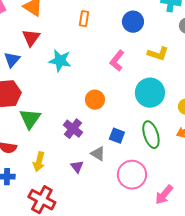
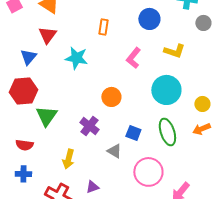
orange rectangle: (84, 19) -> (103, 27), moved
yellow arrow: (39, 162) -> (68, 159), moved
purple triangle: (77, 167) -> (92, 187), moved, turned 48

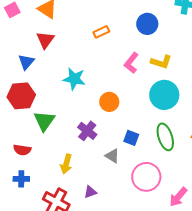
orange rectangle: (103, 27) -> (101, 32), turned 56
yellow L-shape: (174, 51) -> (161, 62), moved
cyan star: (76, 58) -> (74, 79), moved

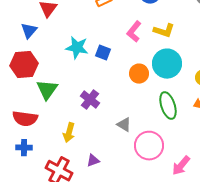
orange circle: (109, 102) -> (139, 74), moved
blue square: (131, 138) -> (103, 53), moved
red semicircle: (22, 150) -> (25, 119), size x1.4
gray triangle: (112, 156) -> (124, 125), moved

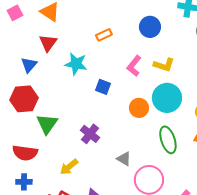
cyan star: (77, 48) -> (76, 64), moved
yellow arrow: (69, 133) -> (69, 167), turned 36

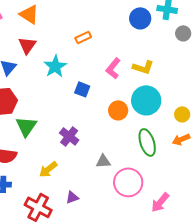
blue circle: (150, 27) -> (140, 18), moved
cyan star: (76, 64) -> (55, 66), turned 30
gray triangle: (124, 159) -> (103, 161), turned -35

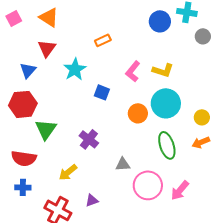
pink arrow: (160, 202) -> (180, 190), moved

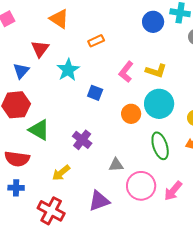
orange triangle: (49, 17) -> (59, 19), moved
green triangle: (46, 129) -> (39, 130), turned -35
purple triangle: (92, 200) -> (99, 201), moved, size x1.6

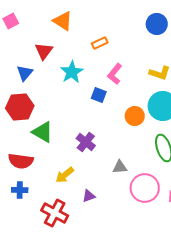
pink L-shape: (126, 72) -> (115, 74), moved
purple triangle: (99, 201) -> (89, 196), moved, size x0.6

